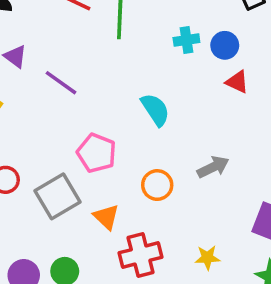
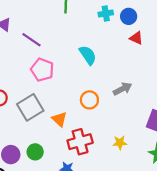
pink pentagon: (97, 153) -> (42, 70), moved

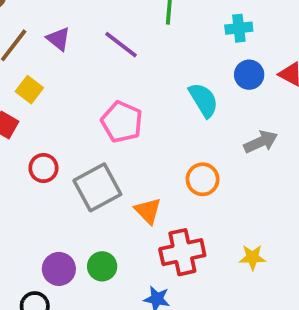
blue circle: (129, 16) -> (249, 75), moved
purple line: (31, 40) -> (121, 45), moved
gray arrow: (123, 89) -> (261, 142), moved

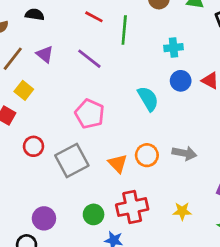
gray arrow: (261, 142) -> (184, 153), moved, turned 35
orange triangle: (148, 211) -> (118, 163), moved
green circle: (102, 266) -> (94, 214), moved

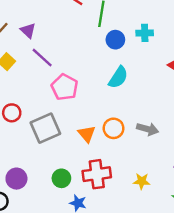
purple line: (89, 59) -> (42, 58), moved
blue circle: (181, 81) -> (115, 40), moved
cyan semicircle: (148, 99) -> (118, 77), turned 60

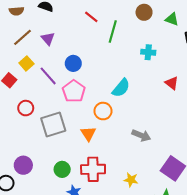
blue circle: (115, 40) -> (73, 63), moved
purple line: (42, 58) -> (48, 76), moved
orange circle: (114, 128) -> (103, 111), moved

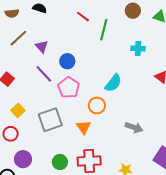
purple triangle: (48, 39) -> (42, 47), moved
yellow square: (26, 63) -> (18, 110), moved
red circle: (26, 108) -> (11, 134), moved

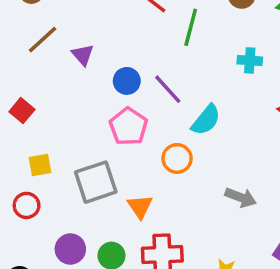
purple line: (44, 74) -> (168, 89), moved
yellow square: (18, 110) -> (40, 165), turned 32
orange triangle: (84, 127) -> (140, 207), moved
purple circle: (23, 159) -> (70, 249), moved

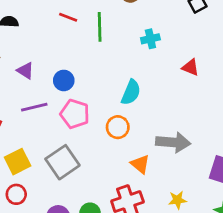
purple line: (168, 89) -> (34, 107), moved, turned -45
yellow square: (40, 165) -> (18, 162), size x1.4
gray arrow: (241, 197) -> (173, 142), size x1.4
orange triangle: (140, 207) -> (140, 164), moved

